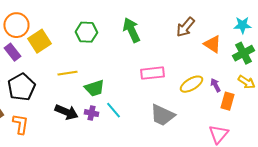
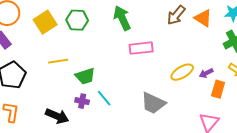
yellow square: (39, 41) -> (45, 22), moved
orange triangle: (212, 44) -> (203, 18), moved
pink rectangle: (152, 73) -> (141, 48), moved
purple arrow: (215, 85) -> (206, 73), turned -88
black arrow: (66, 112) -> (57, 116), moved

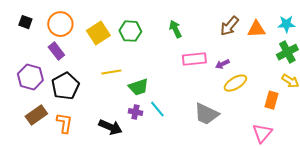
green arrow: (122, 18) -> (175, 29), size x0.7
orange triangle: (203, 18) -> (256, 29), turned -36
purple arrow: (206, 73) -> (222, 64), moved

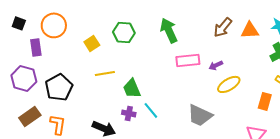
green arrow: (175, 29) -> (169, 30), size x1.4
yellow square: (98, 33) -> (92, 43), moved, size x0.7
purple rectangle: (56, 51) -> (36, 47), moved, turned 30
green trapezoid: (138, 87) -> (132, 88), turned 85

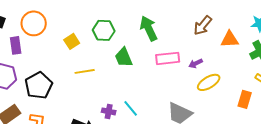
orange triangle: (250, 30) -> (230, 39), moved
green trapezoid: (132, 88) -> (124, 57), moved

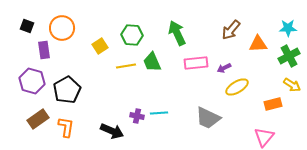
yellow line: (85, 71) -> (126, 66), moved
orange rectangle: (245, 99) -> (273, 104), turned 60
cyan line: (131, 108) -> (159, 113), turned -54

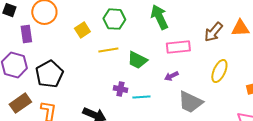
brown arrow: (231, 30) -> (213, 32), moved
green trapezoid: (152, 62) -> (137, 60), moved, turned -40
purple arrow: (224, 68) -> (171, 76), moved
yellow ellipse: (237, 87) -> (219, 71), turned -35
purple cross: (137, 116) -> (120, 89), moved

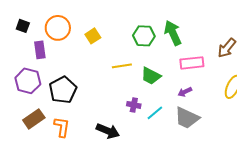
green hexagon: (114, 19) -> (144, 36), moved
yellow square: (82, 30) -> (93, 36), moved
cyan line: (141, 97) -> (155, 113), turned -36
gray trapezoid: (190, 102) -> (187, 118), moved

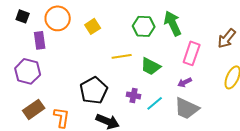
pink rectangle: (192, 63) -> (192, 53), turned -65
black pentagon: (63, 90) -> (94, 90), moved

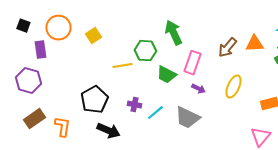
green hexagon: (144, 26) -> (145, 51), moved
green trapezoid: (151, 66) -> (166, 75), moved
purple arrow: (185, 82) -> (198, 89), moved, turned -128

